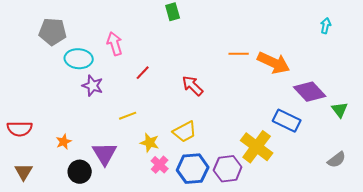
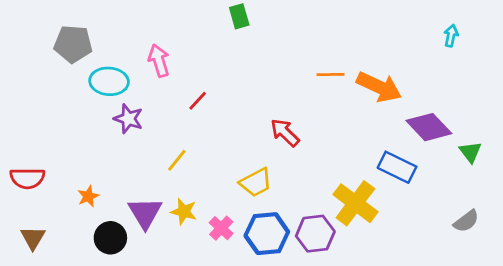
red arrow: (193, 86) -> (285, 133), moved
yellow line: (128, 116) -> (177, 160), turned -30
yellow star: (150, 143) -> (184, 211), moved

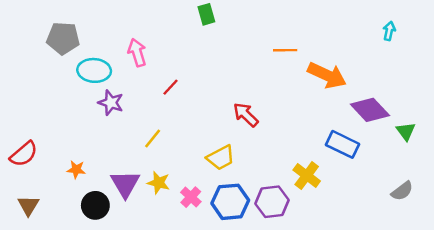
orange line: (331, 74) -> (285, 50), moved
red semicircle: (27, 178) -> (24, 154), turned -40
orange star: (88, 196) -> (76, 170), turned 30
yellow cross: (355, 203) -> (307, 176), size x0.7

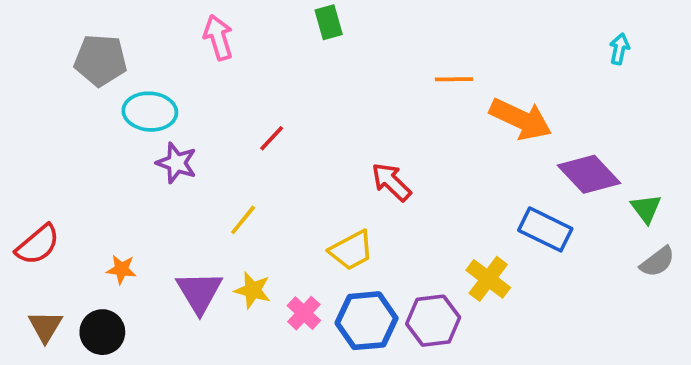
pink arrow: (137, 53) -> (218, 37), moved
gray semicircle: (402, 191) -> (657, 262), moved
black circle: (95, 205) -> (102, 332), moved

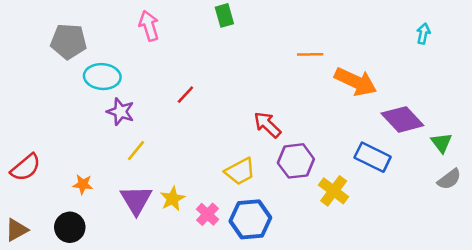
yellow line: (243, 220) -> (136, 151), moved
yellow star: (253, 290) -> (172, 199), turned 30
purple hexagon: (433, 321) -> (296, 161), moved
brown triangle: (45, 326) -> (17, 230), moved, turned 30

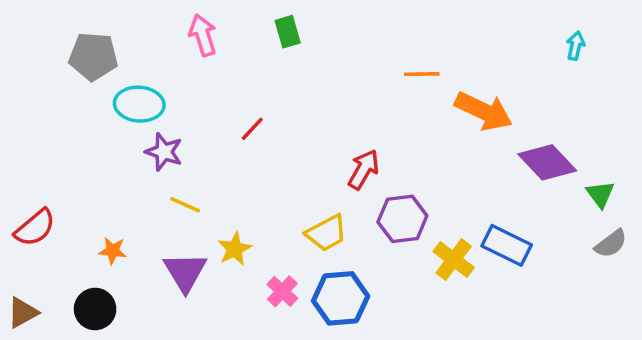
green rectangle: (224, 15) -> (288, 32), moved
red arrow: (267, 125) -> (364, 169), turned 76
yellow line: (136, 151) -> (185, 205), turned 75
blue rectangle: (373, 157) -> (507, 245), moved
yellow star: (172, 199) -> (235, 249), moved

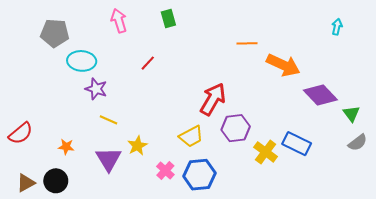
red line: (252, 129) -> (148, 63), moved
red arrow: (364, 169) -> (213, 99), size x1.4
brown triangle: (23, 313) -> (26, 183), moved

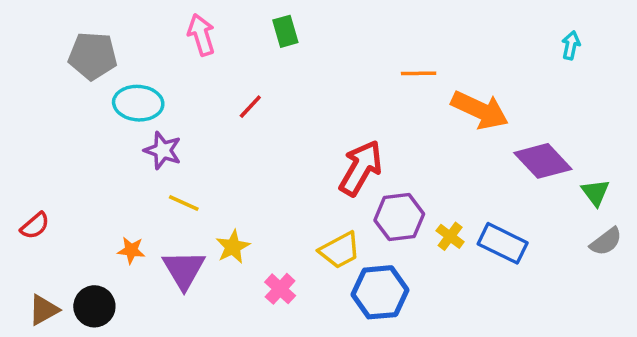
red semicircle: (21, 133) -> (35, 226), size x0.7
yellow trapezoid: (191, 136) -> (340, 250), moved
orange star: (66, 147) -> (131, 250), moved
yellow cross: (266, 152) -> (450, 236), moved, size x0.7
blue hexagon: (199, 175) -> (380, 292), moved

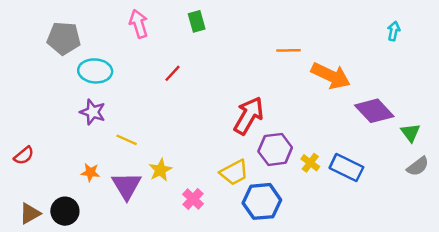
purple star: (163, 150) -> (93, 112), moved

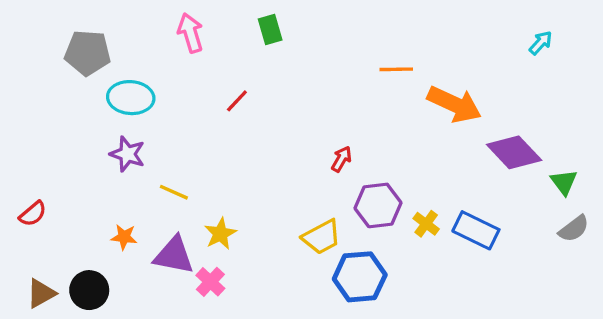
cyan arrow: (394, 31) -> (541, 43), turned 30
red arrow: (249, 116) -> (341, 159), size x0.5
purple triangle: (127, 186) -> (174, 255), turned -48
pink cross: (193, 199) -> (210, 282), moved

